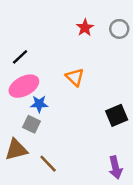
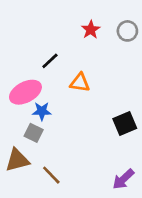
black line: (20, 57) -> (50, 61), moved
orange triangle: (75, 77) -> (80, 83), turned -36
purple arrow: (115, 167) -> (123, 179), turned 60

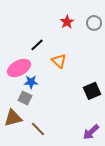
orange triangle: (80, 83) -> (59, 61), turned 35

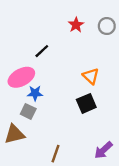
orange triangle: (59, 61) -> (91, 76), moved
black square: (92, 91) -> (86, 103), moved
brown line: (38, 129) -> (56, 154), moved, turned 63

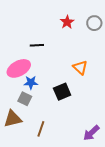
black line: (42, 51) -> (37, 45), turned 40
black square: (86, 103) -> (62, 92), moved
brown line: (56, 154) -> (41, 129), moved

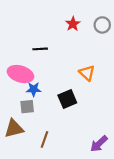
pink ellipse: (19, 68) -> (20, 74), turned 45
gray square: (25, 99) -> (27, 107), turned -32

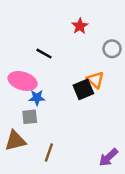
gray circle: (102, 25) -> (112, 49), moved
black line: (40, 49) -> (44, 54), turned 32
black square: (67, 99) -> (83, 89), moved

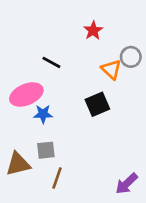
orange triangle: (95, 80) -> (111, 69), moved
pink ellipse: (23, 81) -> (26, 94), turned -40
gray square: (30, 117) -> (46, 150), moved

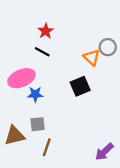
red star: (93, 30) -> (46, 31), moved

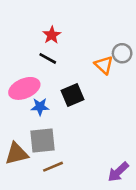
black square: (80, 86) -> (73, 95), moved
gray square: (38, 124) -> (43, 141), size x1.5
brown line: (47, 147) -> (53, 167), turned 48

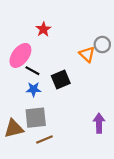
black line: (48, 58) -> (32, 71), moved
pink ellipse: (24, 88) -> (20, 55), moved, turned -30
purple arrow: (118, 172) -> (99, 123), moved, turned 132

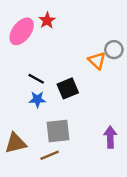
red star: (43, 29) -> (47, 20), moved
pink ellipse: (20, 55) -> (22, 31), moved
gray square: (36, 118) -> (58, 131), moved

